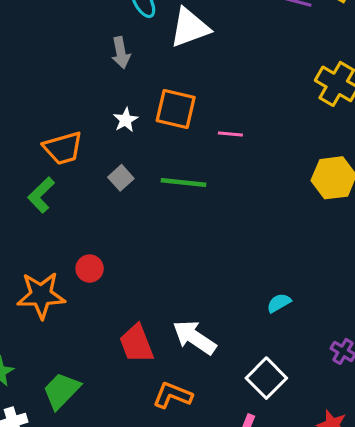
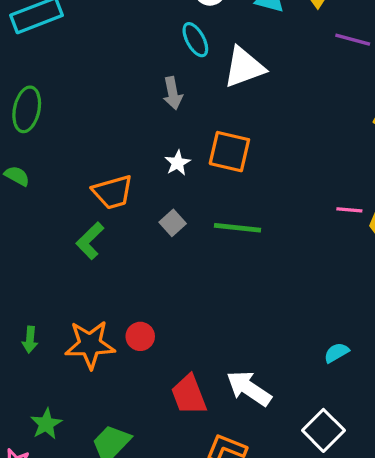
pink line: (230, 134) -> (349, 210), moved
red circle: (90, 269) -> (140, 336), moved

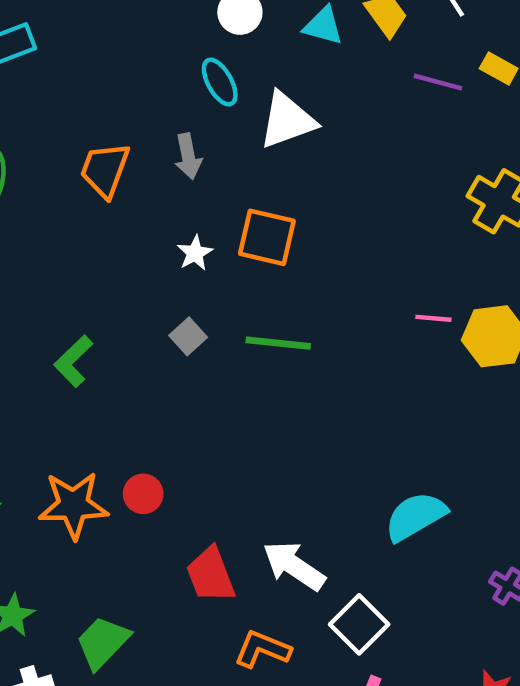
orange trapezoid: (113, 192) -> (105, 170), moved, turned 126
cyan semicircle: (336, 353) -> (415, 516), size x1.8
white square: (323, 430) -> (359, 624), moved

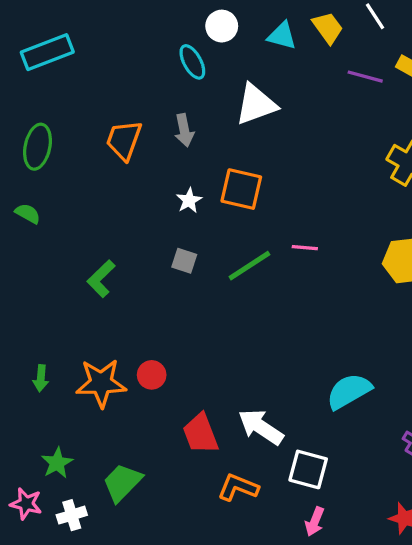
cyan ellipse: (220, 82) -> (192, 62), moved
pink line: (433, 318) -> (305, 248), moved
gray square: (188, 336) -> (184, 261), turned -30
green line: (278, 343) -> (249, 266), turned -39
white square: (359, 624) -> (308, 469), turned -30

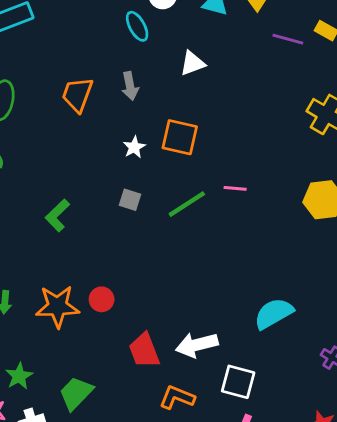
white triangle: (256, 104) -> (193, 63), size x0.7
white arrow: (261, 427) -> (197, 345), turned -48

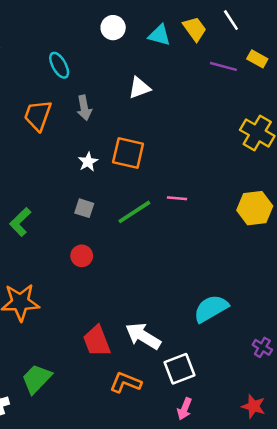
cyan ellipse: (137, 26) -> (59, 65), moved
red circle: (102, 299) -> (82, 256), moved
white arrow: (197, 345) -> (143, 336), turned 45
white square: (238, 382) -> (180, 369), turned -36

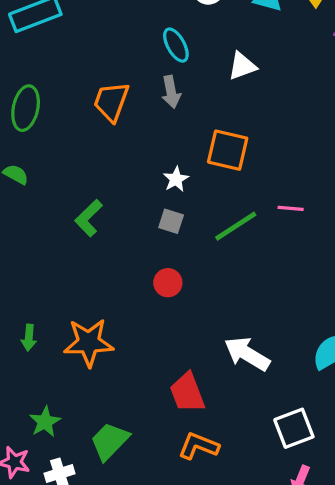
cyan ellipse: (59, 65) -> (176, 45), moved
white star: (88, 162) -> (176, 179), moved
green L-shape: (20, 222) -> (89, 218), moved
white arrow: (143, 336) -> (247, 354), moved
orange L-shape: (126, 382) -> (199, 446), moved

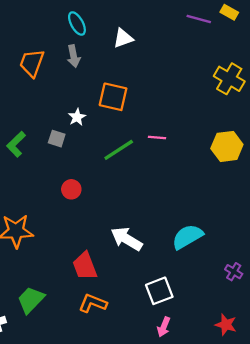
gray square: (171, 221) -> (57, 139), moved

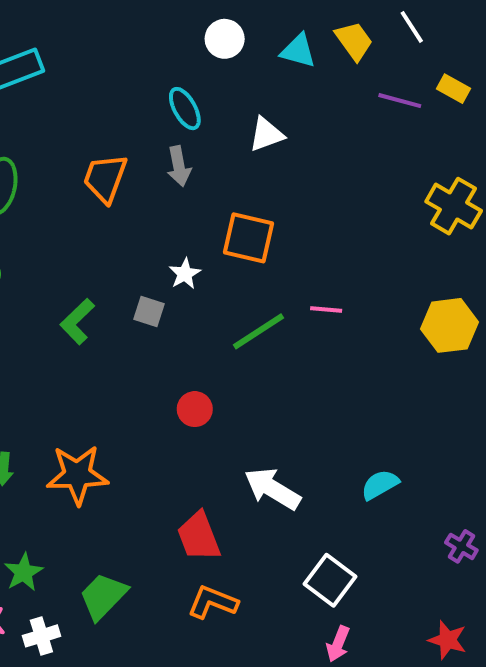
red circle: (71, 189) -> (195, 409), moved
cyan semicircle: (187, 237) -> (380, 485), size x0.7
white square: (159, 291) -> (330, 580), turned -32

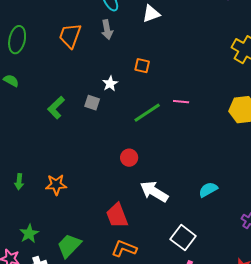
orange square: (248, 238) -> (142, 66), size x0.6
red circle: (195, 409) -> (129, 158), moved
orange star: (77, 475) -> (56, 185), size x0.7

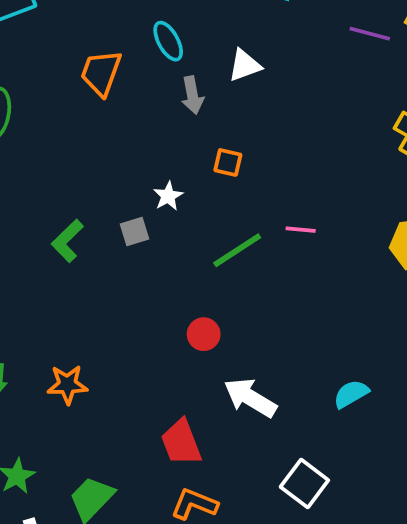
gray arrow: (107, 30) -> (192, 95), moved
orange trapezoid: (70, 36) -> (101, 73), moved
gray square: (92, 103) -> (135, 231), turned -35

